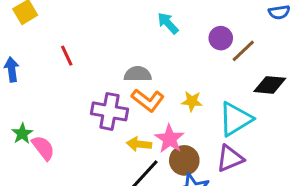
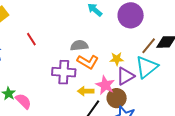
purple circle: (221, 38) -> (131, 15), size x1.6
brown line: (243, 51) -> (149, 46), moved
purple triangle: (230, 158) -> (125, 76), moved

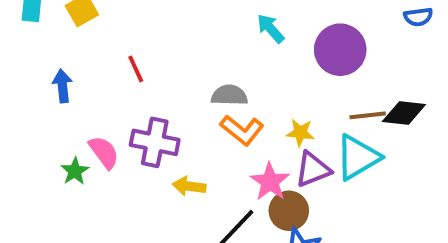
brown line: (149, 46) -> (368, 115), turned 36
purple cross: (64, 72) -> (155, 142), moved
yellow arrow: (86, 91) -> (189, 186), moved
pink semicircle: (23, 101) -> (104, 152), moved

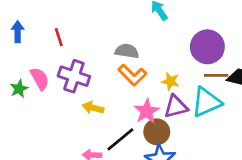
purple circle: (340, 50) -> (207, 47), moved
red line: (136, 69) -> (59, 37), moved

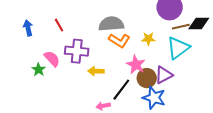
gray semicircle: (127, 51) -> (111, 24), size x1.4
purple triangle: (176, 107) -> (164, 75), moved

